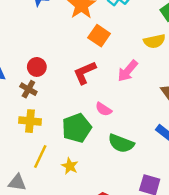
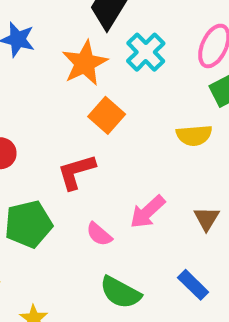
pink arrow: (128, 71) -> (147, 212), moved
green pentagon: (77, 128) -> (28, 224), moved

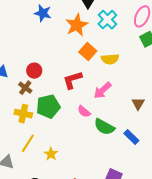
yellow semicircle: (194, 135) -> (110, 59), moved
pink arrow: (147, 212) -> (102, 90), moved
green semicircle: (120, 292) -> (104, 127), moved

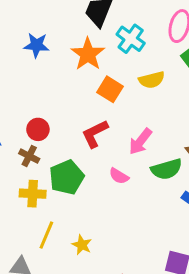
yellow semicircle: (110, 59) -> (152, 80), moved
green semicircle: (104, 127) -> (167, 169), moved, turned -35

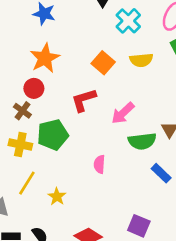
orange star: (88, 54) -> (45, 58), moved
pink semicircle: (119, 176) -> (99, 164), moved, turned 54

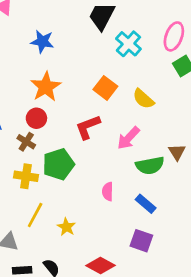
yellow semicircle: (141, 60) -> (143, 99), moved, turned 50
blue rectangle: (161, 173) -> (146, 204), moved
purple square: (139, 226) -> (141, 241), moved

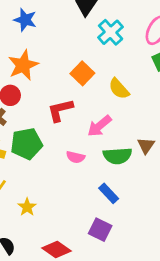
pink semicircle: (108, 192) -> (76, 157), moved, turned -84

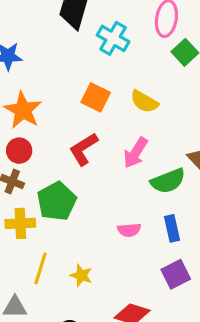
pink semicircle: (76, 157) -> (129, 230), moved
blue rectangle: (109, 193) -> (172, 228), turned 48
purple square: (100, 230) -> (176, 274), turned -35

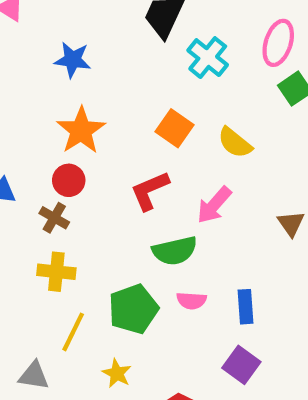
green semicircle: (168, 181) -> (175, 251), moved
green pentagon: (57, 201) -> (133, 309), moved
purple square: (176, 274) -> (241, 365), turned -36
yellow star: (81, 275) -> (117, 373), moved

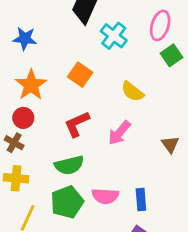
orange square: (175, 128) -> (80, 75), moved
green semicircle: (175, 251) -> (69, 165), moved
pink semicircle: (191, 301) -> (105, 196), size x1.4

